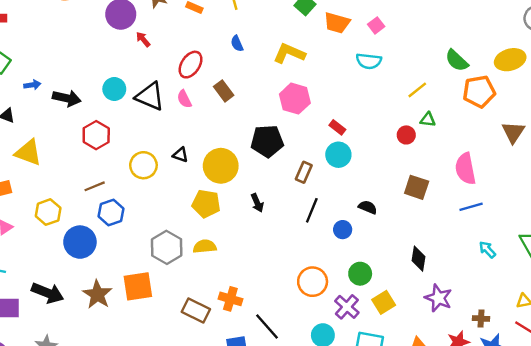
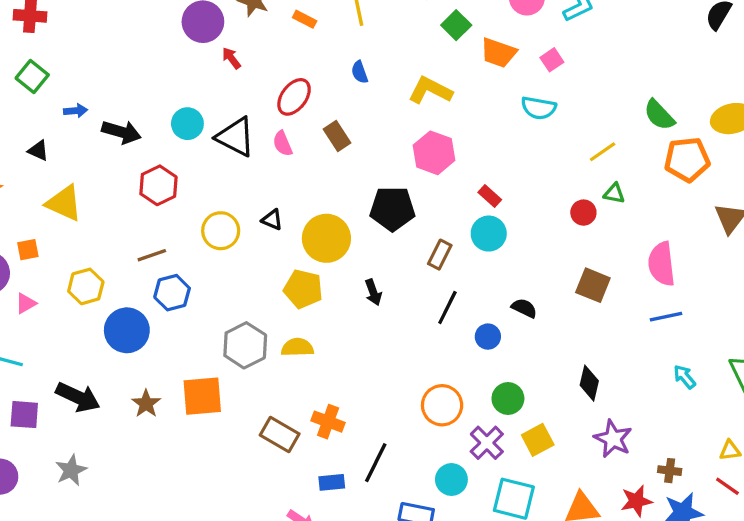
brown star: (97, 294) -> (146, 404), size x0.7
black line: (267, 326) -> (376, 463), turned 64

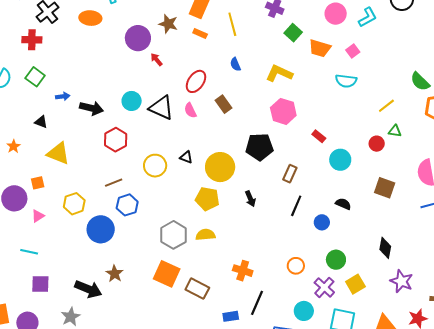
cyan circle: (489, 234) -> (340, 160), moved
orange square: (202, 396) -> (167, 274), moved, turned 32
black arrow: (78, 397) -> (88, 289), moved
orange circle: (442, 405) -> (296, 266), size x0.7
orange cross: (328, 422) -> (243, 271), moved

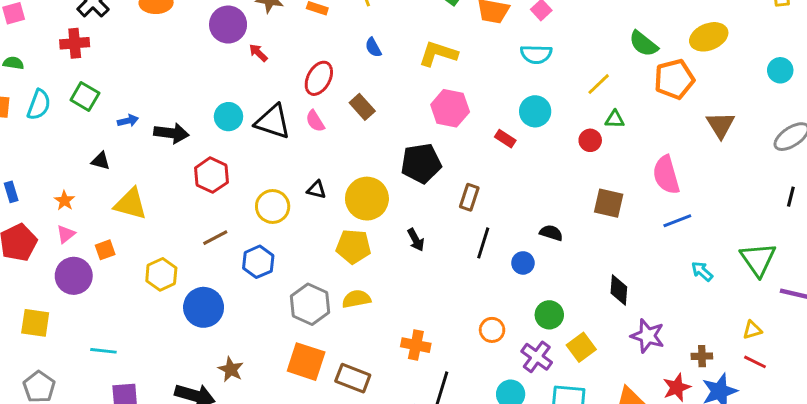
cyan circle: (340, 160) -> (535, 111), moved
blue hexagon: (127, 205) -> (258, 262), moved
pink triangle: (38, 216) -> (66, 234), moved

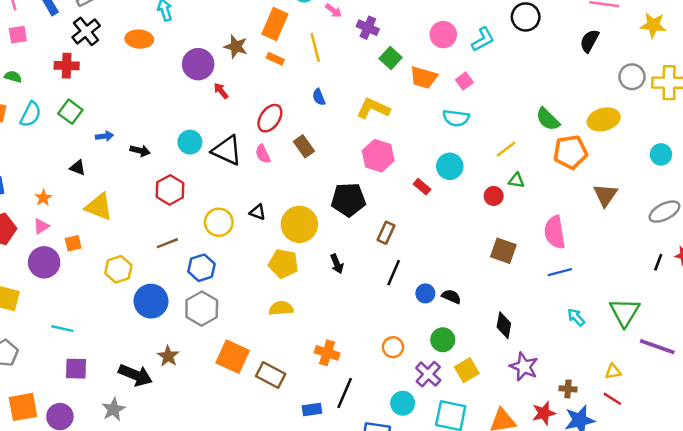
black arrow: (171, 133) -> (140, 151), size x0.7
black semicircle: (551, 233) -> (451, 297), moved
gray hexagon: (310, 304) -> (202, 309), moved

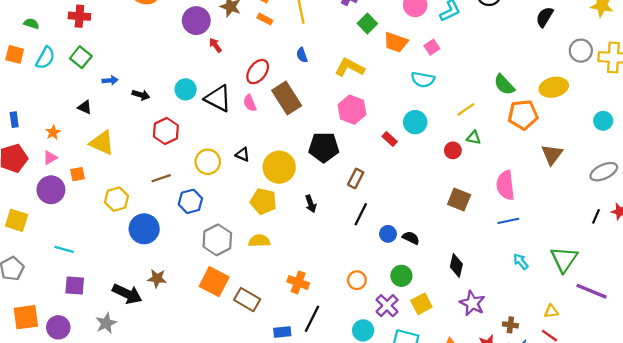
brown rectangle: (304, 146) -> (287, 98), size x1.6
gray hexagon: (202, 309) -> (217, 240), moved
brown star: (168, 356) -> (157, 278), turned -30

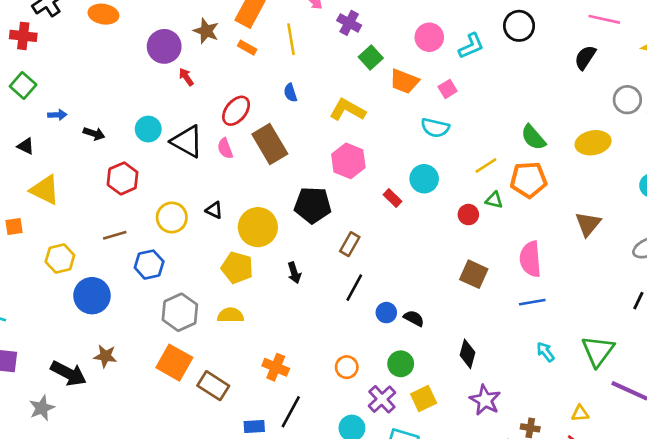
orange pentagon: (523, 115) -> (529, 180), moved

